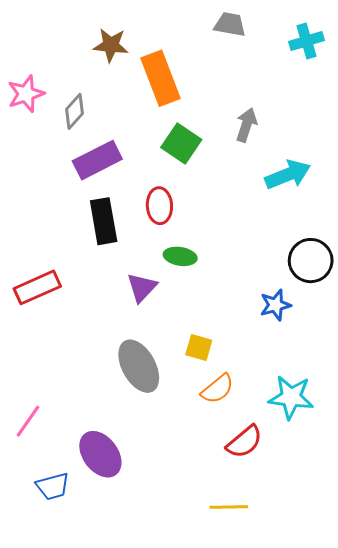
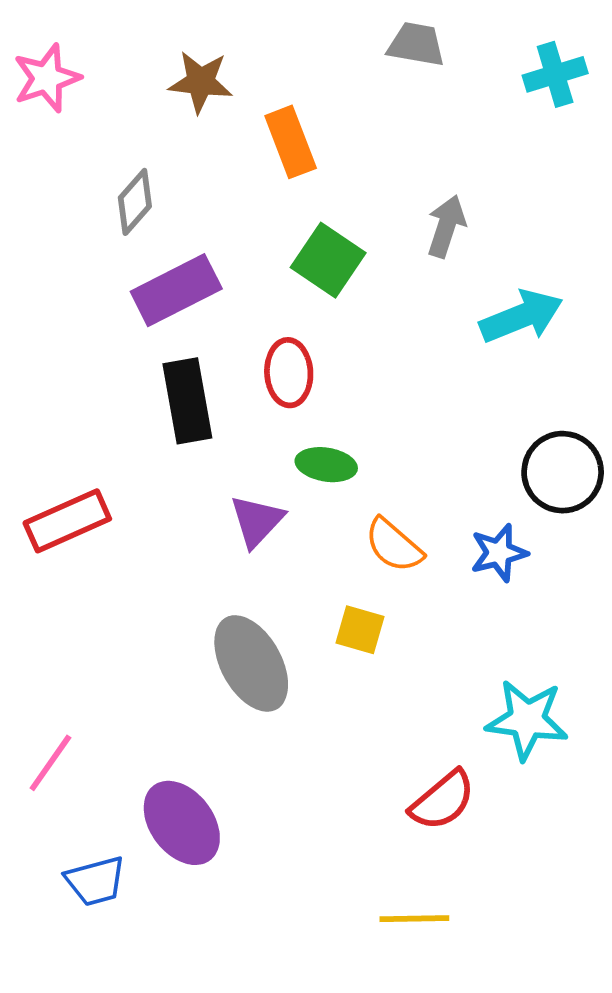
orange rectangle: (160, 78) -> (291, 142), size x0.7
pink star: (26, 94) -> (47, 78), moved
orange semicircle: (217, 389) -> (394, 545), moved, turned 80

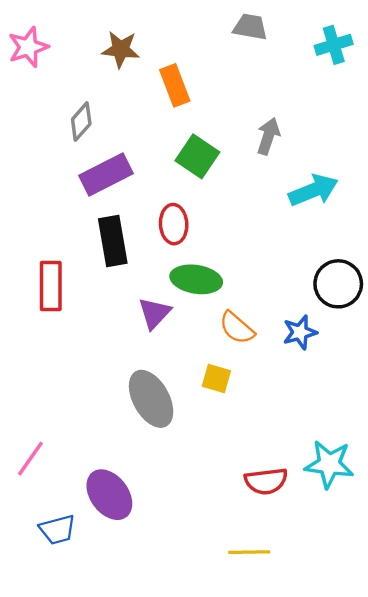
green ellipse: (326, 465) -> (196, 279), size x1.4
red rectangle: (67, 521) -> (51, 286), moved, turned -66
cyan star: (527, 720) -> (329, 464), moved
red semicircle: (443, 800) -> (266, 481), turned 33

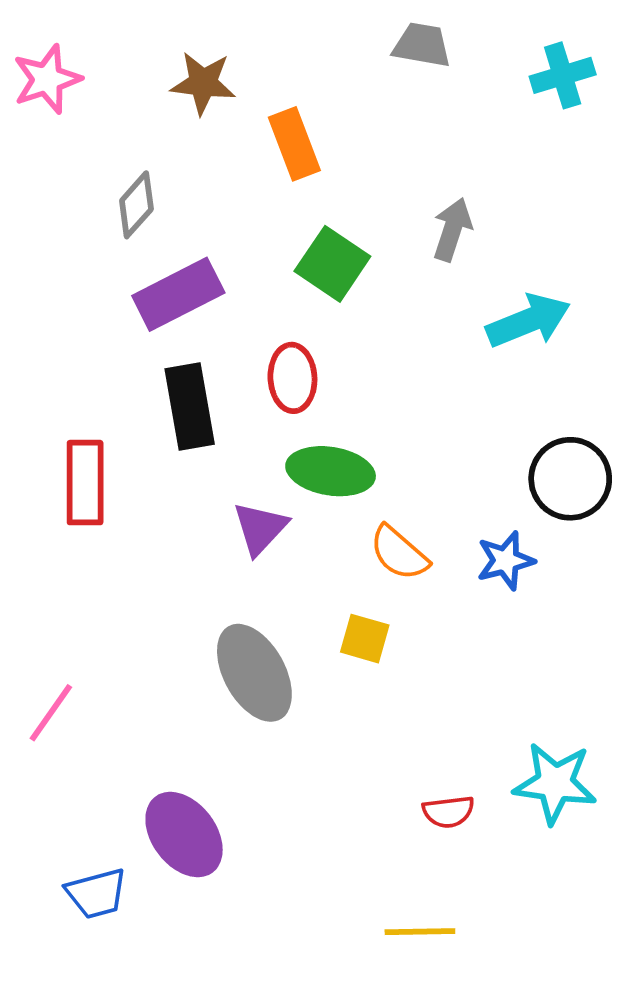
pink line: (30, 459) -> (51, 713), moved
red semicircle: (266, 481) -> (448, 812), size x0.7

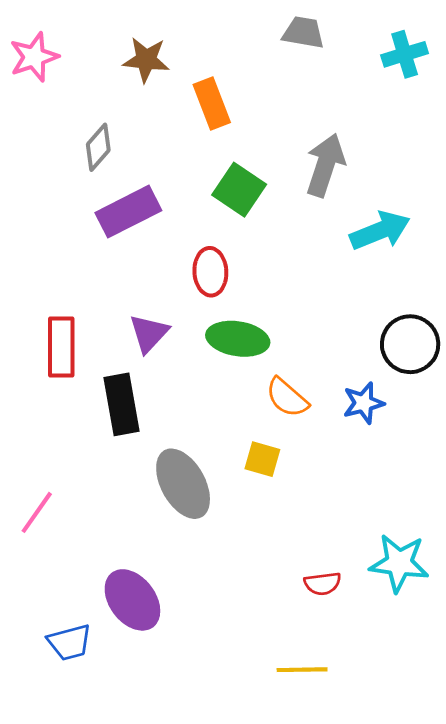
gray arrow: (452, 230) -> (325, 165), size x1.4
black rectangle: (190, 406) -> (121, 404), moved
purple triangle: (260, 528) -> (149, 333), moved

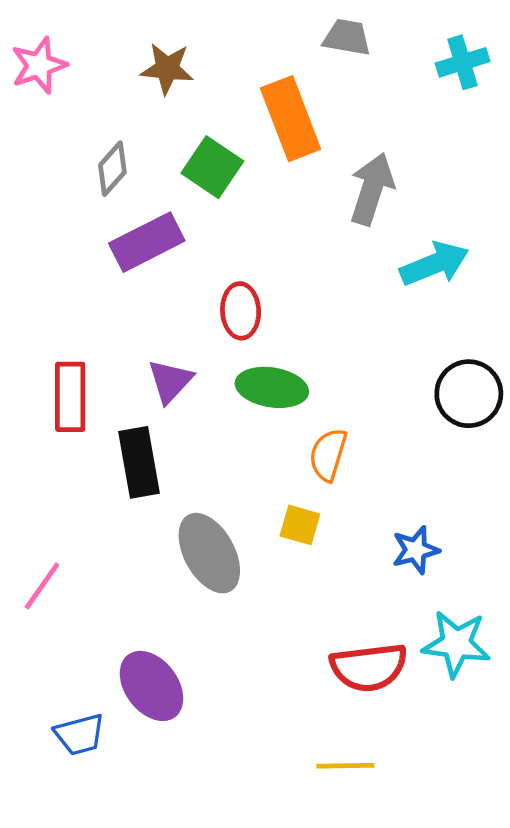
orange rectangle: (212, 104) -> (291, 119), moved, size x1.4
green square: (239, 190) -> (212, 167), moved
orange semicircle: (287, 398) -> (328, 455), turned 66
blue star: (364, 403) -> (416, 550), moved
red semicircle: (323, 584) -> (369, 667), size x1.8

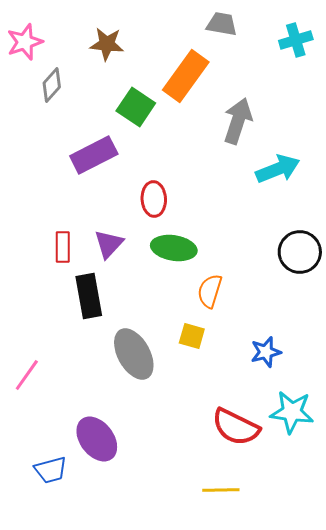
orange rectangle: (291, 119) -> (186, 76), turned 57
gray diamond: (112, 169) -> (52, 85), moved
red rectangle: (70, 397) -> (63, 247), moved, size x0.7
red semicircle: (369, 667) -> (236, 427), turned 33

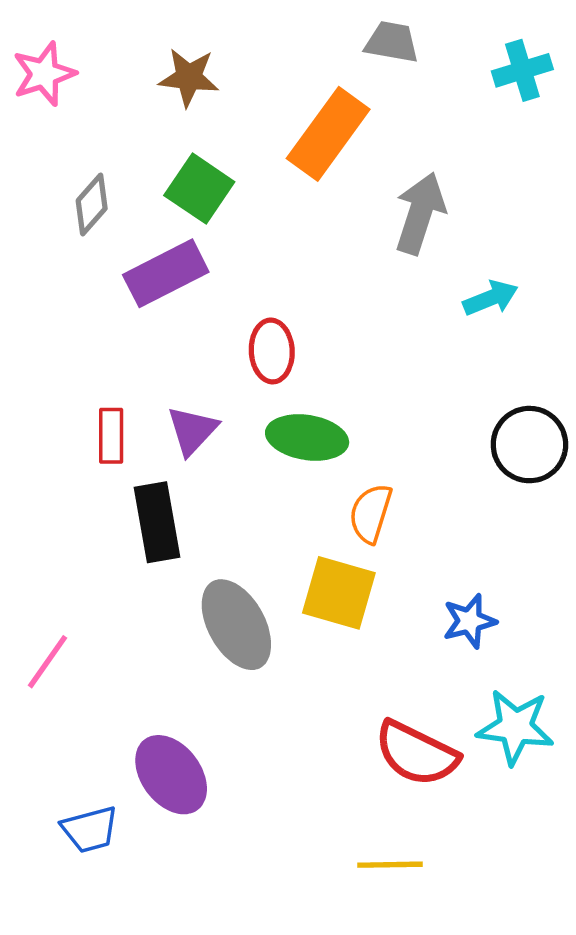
gray diamond: (52, 85) -> (92, 204), moved
green square: (136, 107) -> (199, 189), moved
cyan arrow: (278, 169) -> (491, 298), size x0.7
yellow square: (192, 336) -> (339, 593), size x1.6

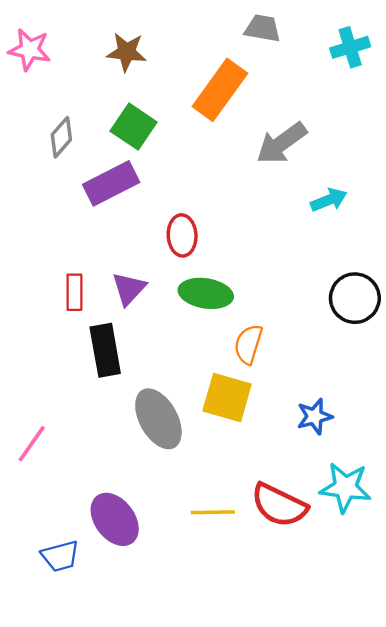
pink star: (44, 74) -> (29, 50), turned 30
gray arrow: (420, 213) -> (281, 143), turned -144
yellow line: (390, 865) -> (213, 512), moved

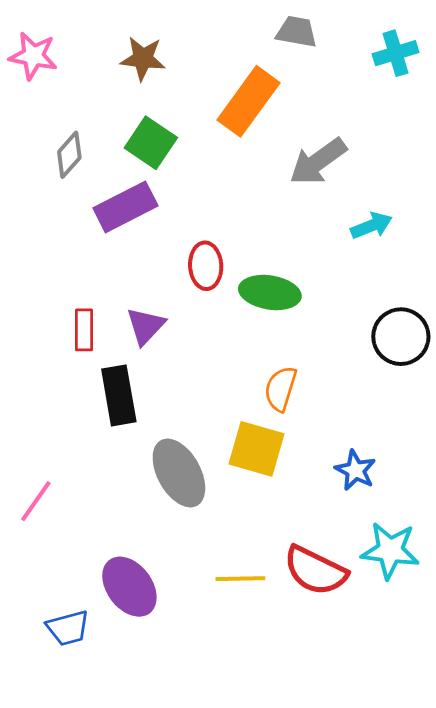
green ellipse: (206, 293) -> (270, 292), moved
blue star: (315, 416) -> (355, 470), turned -30

